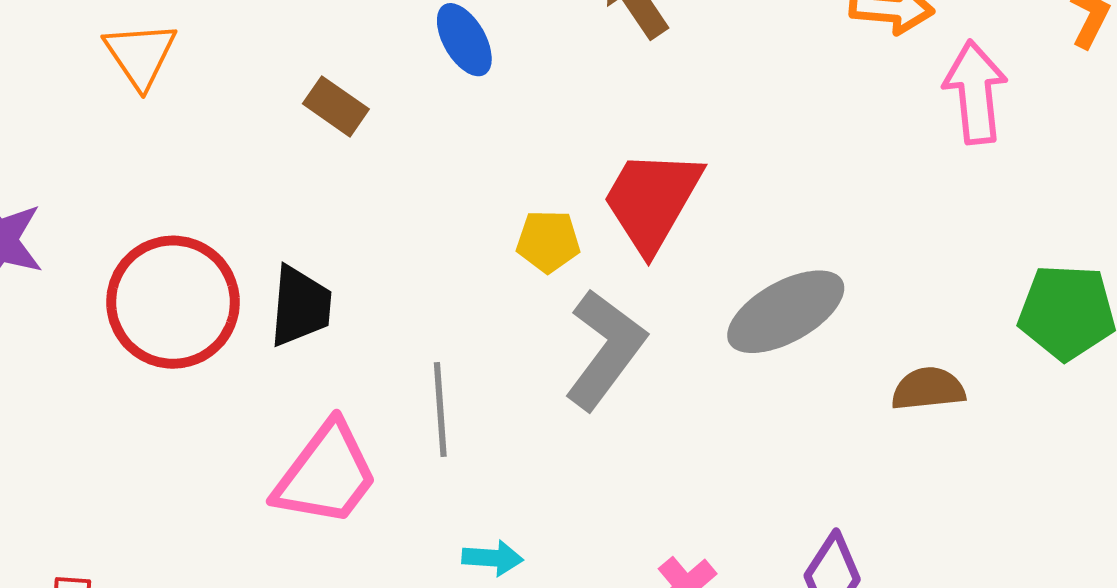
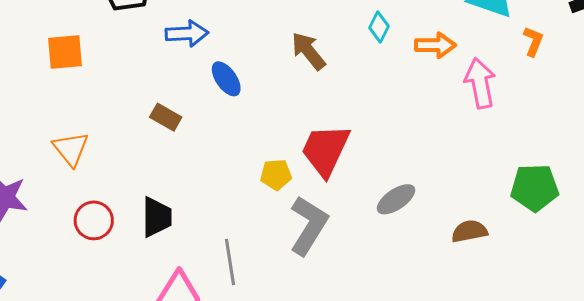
orange triangle: (140, 55) -> (71, 149), moved
red circle: (173, 302) -> (94, 220), size x0.6
gray ellipse: (786, 312) -> (396, 199), size x0.7

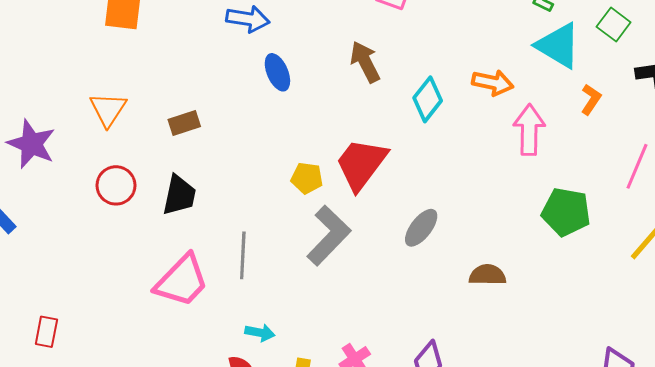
cyan diamond: (379, 27) -> (428, 99), moved, size x1.4
brown rectangle: (166, 117) -> (184, 123), moved, turned -60
green pentagon: (535, 188) -> (566, 212), moved
gray ellipse: (396, 199) -> (421, 228), turned -30

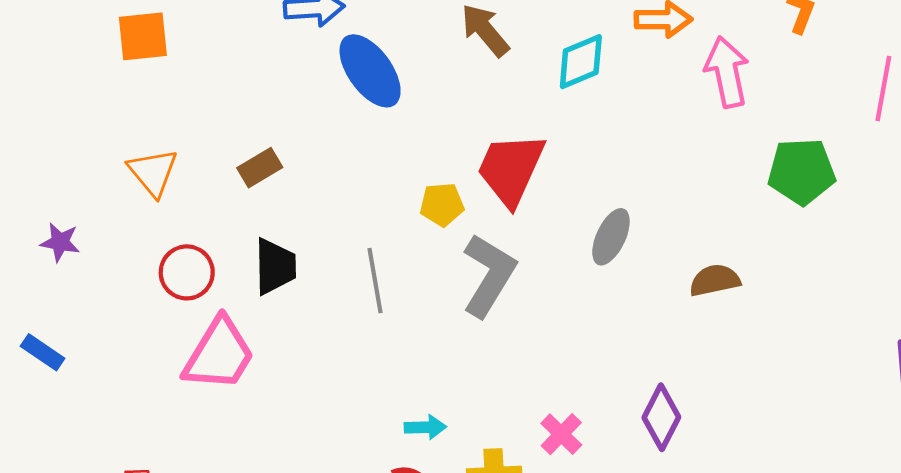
blue ellipse: (277, 72) -> (370, 71), size x1.5
cyan diamond: (428, 99) -> (581, 62), turned 42
purple star: (31, 144) -> (60, 242), size x0.6
gray line: (243, 255) -> (375, 281), moved
pink trapezoid: (182, 281) -> (219, 354), moved

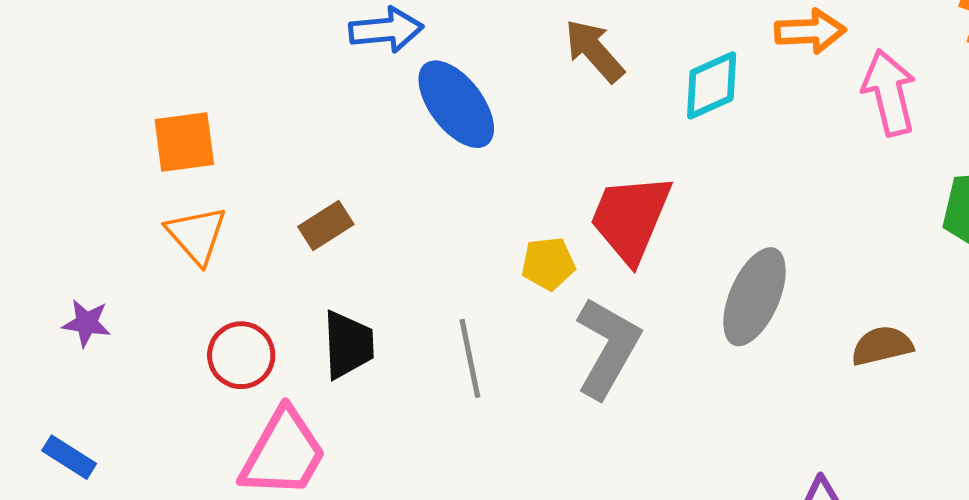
orange square: (143, 36) -> (184, 142), moved
gray ellipse: (611, 237) -> (755, 297), size x1.4

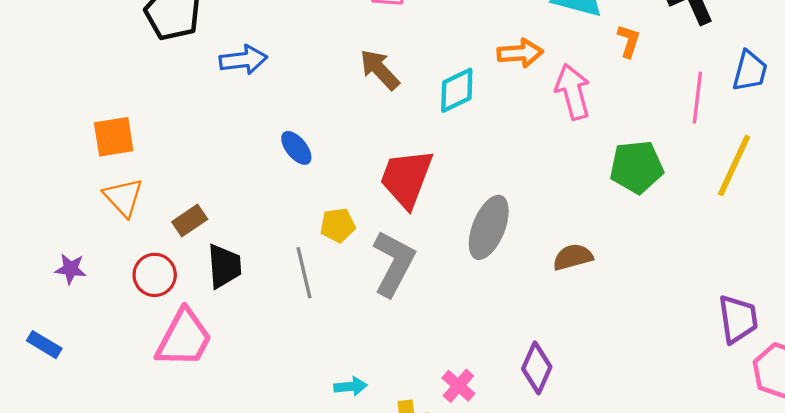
blue ellipse: (456, 104) -> (296, 148), moved, size x0.6
brown rectangle: (326, 225) -> (190, 220), moved
yellow pentagon: (548, 264) -> (338, 225), moved
purple star: (86, 323) -> (71, 269), moved

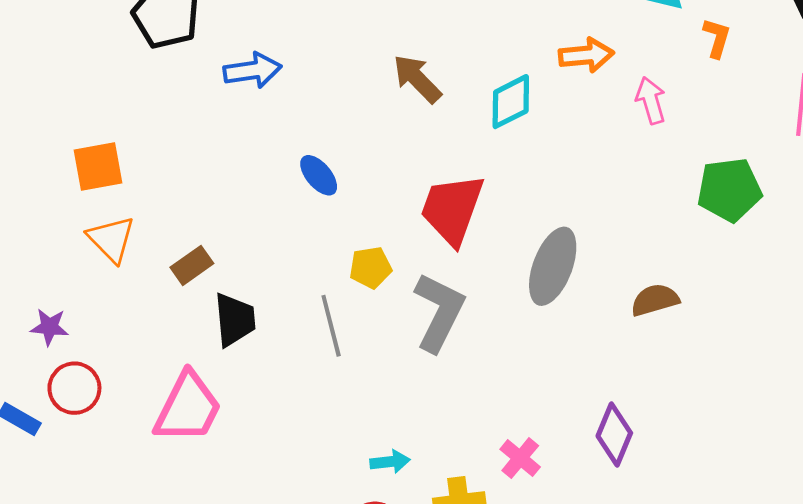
pink arrow: (573, 92) -> (651, 100), size x0.7
red circle: (155, 275) -> (74, 388), moved

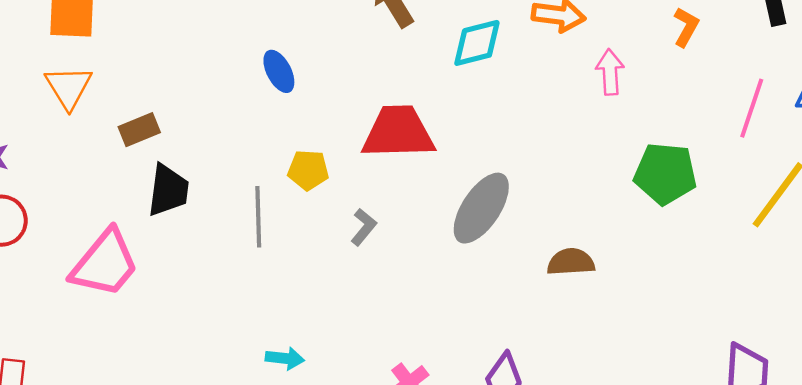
red trapezoid: (452, 209) -> (398, 132), turned 56
gray L-shape: (439, 312) -> (364, 227), size x0.5

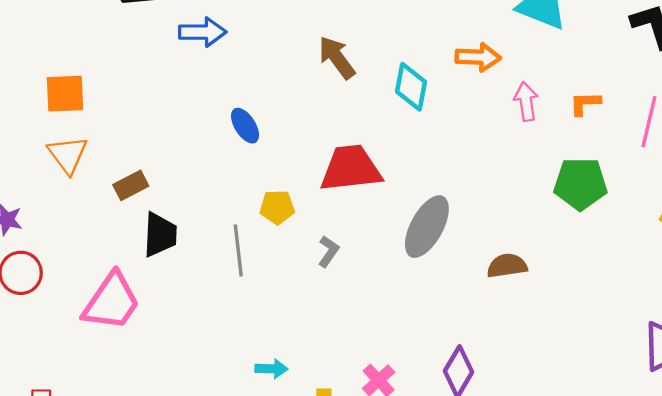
orange L-shape: (686, 27) -> (585, 103), moved, turned -116
cyan diamond: (477, 43) -> (411, 87), turned -60

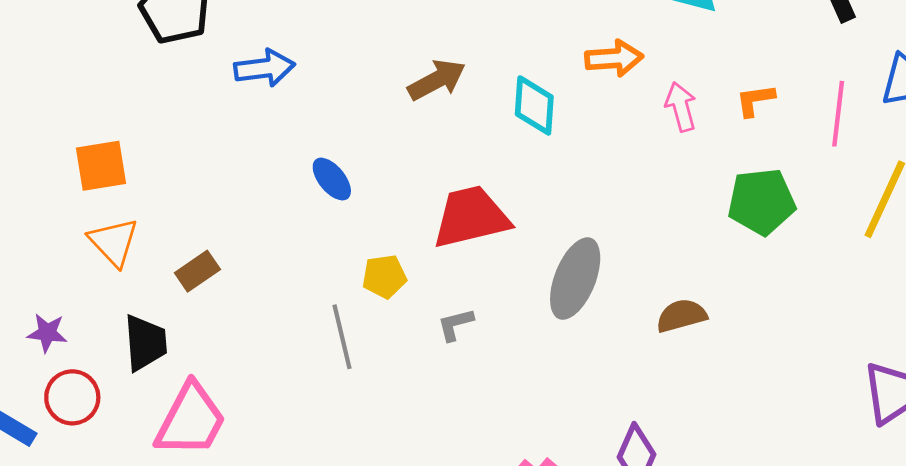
brown arrow: (337, 58) -> (437, 80), turned 105
black trapezoid: (160, 235) -> (145, 343), moved
gray L-shape: (328, 251) -> (455, 324), turned -132

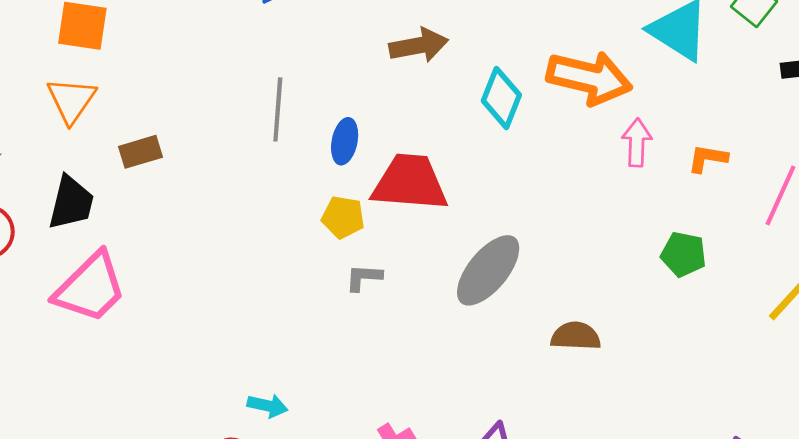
orange arrow: (614, 58) -> (589, 78), size x1.5
blue ellipse: (332, 179) -> (345, 141), moved, turned 33
green pentagon: (761, 202) -> (683, 254), size x0.7
yellow pentagon: (384, 277) -> (343, 217), moved
gray line: (342, 337) -> (278, 109), moved

